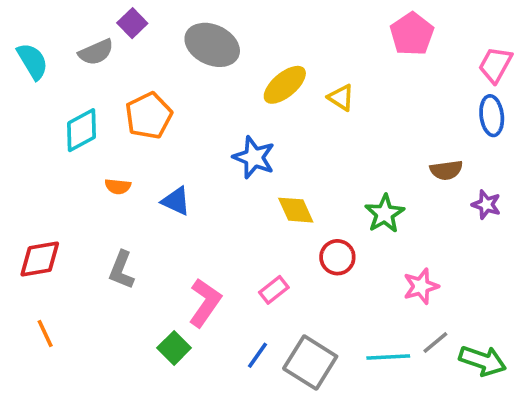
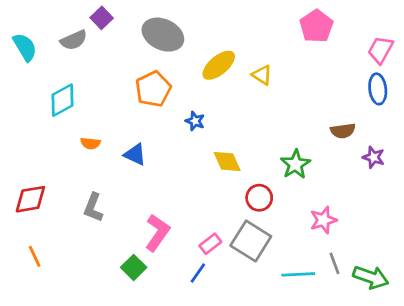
orange pentagon: (149, 116) -> (153, 89), moved
blue star: (254, 157) -> (195, 121), size x0.6
pink rectangle: (274, 290) -> (210, 244), moved
gray line: (435, 343) -> (334, 263), turned -70
gray square: (310, 362) -> (251, 241), moved

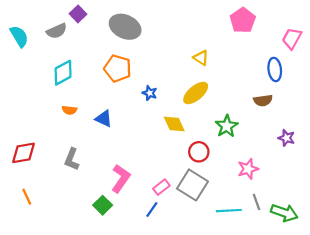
yellow ellipse: (219, 65) -> (196, 93), moved
orange pentagon: (153, 89) -> (118, 68), turned -30
blue ellipse: (378, 89) -> (275, 69), moved
cyan diamond: (63, 100) -> (63, 73), moved
purple star: (374, 157) -> (286, 138), moved

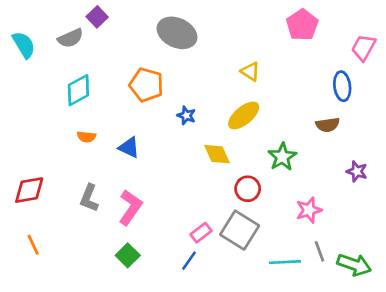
gray ellipse: (125, 27) -> (177, 33), moved
pink L-shape: (121, 179) -> (130, 207), moved

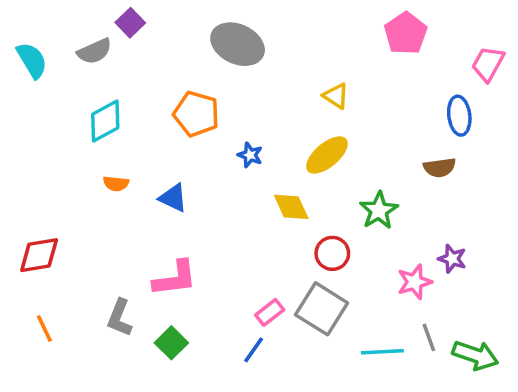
purple star: (357, 171) -> (452, 259), moved
gray L-shape: (89, 198) -> (120, 318), moved
pink L-shape: (130, 207) -> (175, 278), turned 48

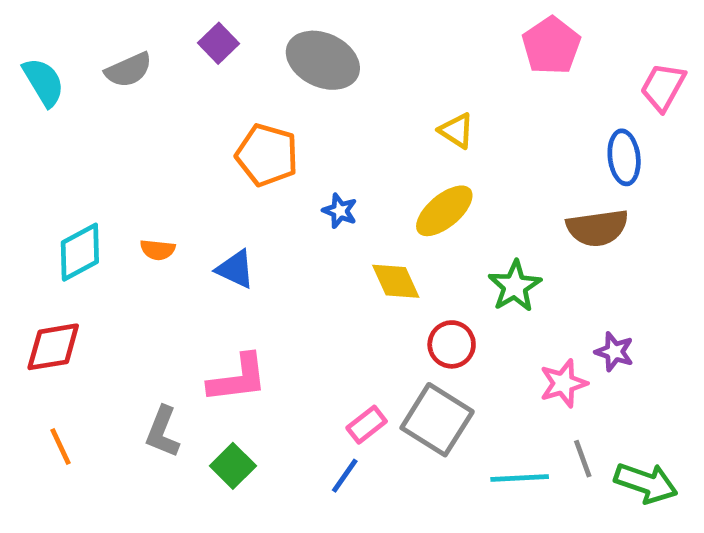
purple square: (130, 23) -> (218, 43), moved
cyan diamond: (105, 121) -> (80, 252), moved
brown semicircle: (440, 168) -> (597, 228), size x1.4

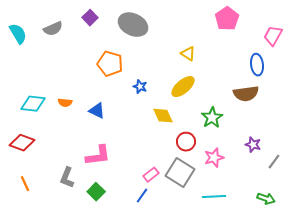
cyan diamond: (80, 252) -> (33, 104), turned 35
red diamond: (53, 347) -> (22, 143), turned 30
pink star: (563, 383) -> (214, 158), moved
gray line: (583, 459) -> (274, 162), moved, turned 56
green arrow: (646, 483) -> (266, 199), size x0.7

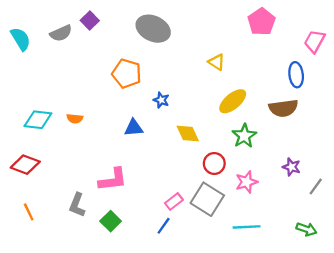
purple square: (90, 18) -> (90, 21), moved
yellow ellipse: (183, 87) -> (233, 101), moved
blue triangle: (97, 111) -> (134, 128), moved, turned -30

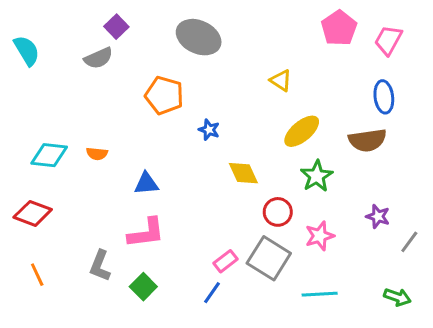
gray semicircle: (61, 33) -> (98, 58), moved
pink trapezoid: (315, 41) -> (388, 40), moved
blue triangle: (134, 128) -> (146, 184), moved

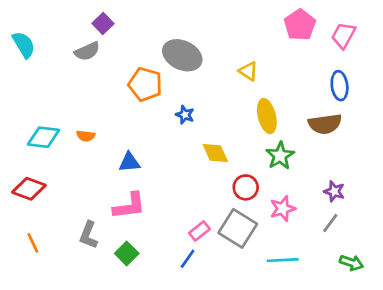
gray ellipse: (199, 37) -> (182, 55), moved
yellow ellipse: (302, 131) -> (267, 116), turned -64
gray line: (409, 242) -> (330, 223), moved

